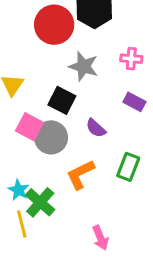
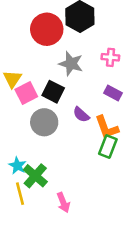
pink square: (29, 127) -> (26, 93), moved, turned 35
orange L-shape: (80, 175) -> (107, 127), moved, turned -84
pink arrow: (100, 238) -> (63, 203), moved

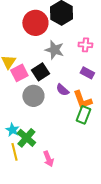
black square: (53, 92) -> (40, 72), turned 30

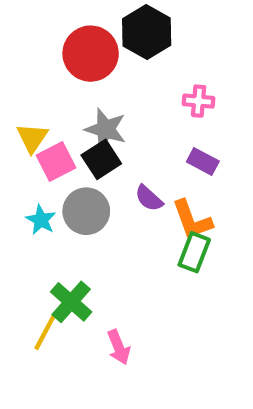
gray star: (54, 50) -> (106, 129), moved
cyan star: (12, 130) -> (41, 220), moved
yellow line: (14, 152) -> (45, 332), turned 42

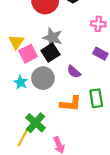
orange L-shape: (192, 220) -> (71, 104), moved, turned -65
green rectangle: (194, 252) -> (96, 98), turned -30

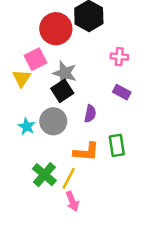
pink square: (28, 54) -> (36, 59), moved
purple semicircle: (74, 72) -> (90, 114), turned -120
yellow line: (23, 138) -> (69, 178), moved

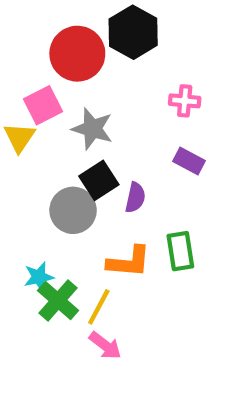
black square: (62, 91) -> (99, 180), moved
cyan star: (27, 126) -> (39, 277), moved, turned 30
pink arrow: (72, 201) -> (105, 346), turned -30

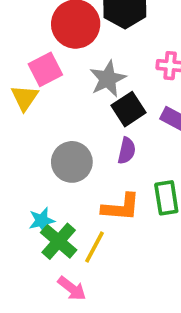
gray star: (92, 129) -> (108, 79), moved, turned 30
black square: (99, 180) -> (129, 109), moved
pink arrow: (105, 346) -> (72, 288), moved

